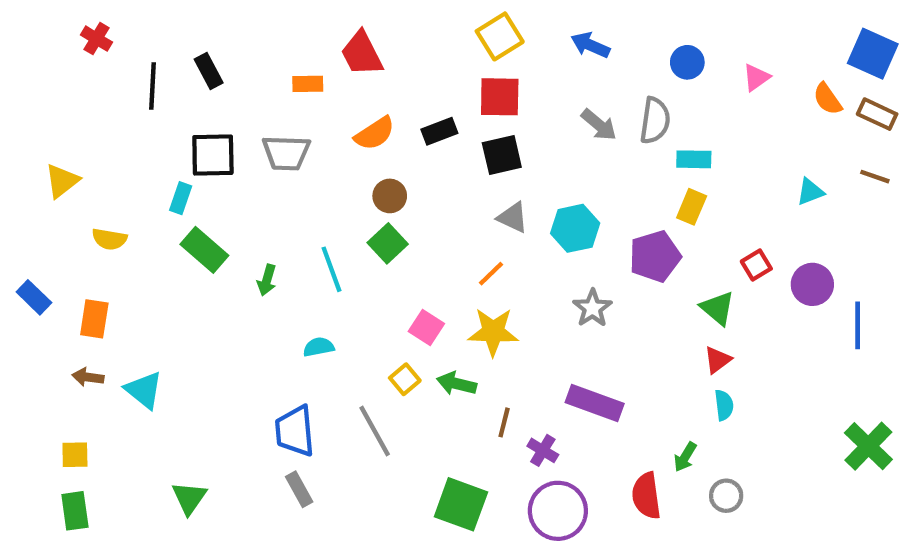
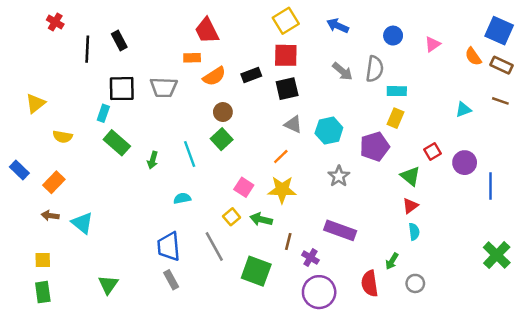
orange rectangle: (308, 84) -> (192, 58), moved
orange rectangle: (94, 319) -> (54, 182), turned 35
green square: (461, 504) -> (256, 271), moved

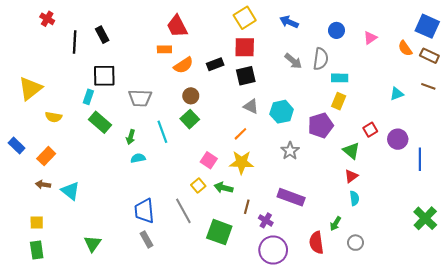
gray trapezoid: (164, 87) -> (140, 98), moved
yellow triangle: (35, 103) -> (30, 88), size x1.4
cyan semicircle: (182, 198) -> (138, 158), moved

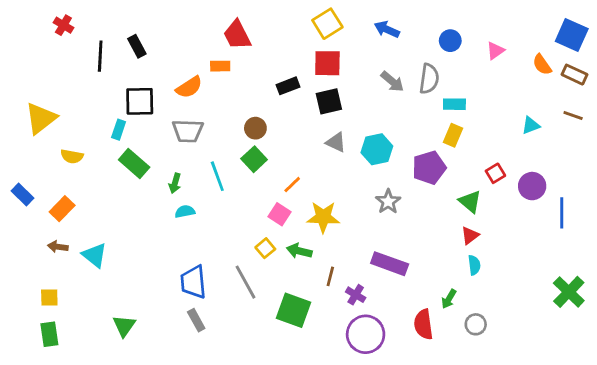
orange semicircle: (183, 65) -> (189, 87), moved
orange line: (240, 134) -> (292, 185), moved

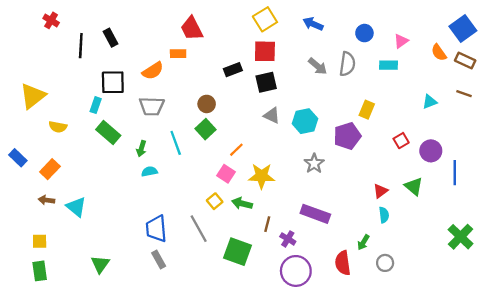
blue square: (572, 35) -> (463, 28), turned 30
cyan rectangle: (454, 104) -> (388, 65), moved
green triangle: (470, 202) -> (414, 186), moved

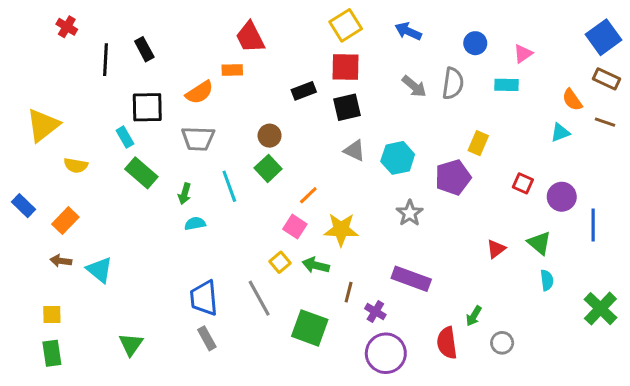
orange semicircle: (439, 52) -> (572, 100), moved
cyan rectangle: (96, 105) -> (125, 137), turned -49
red square: (401, 141) -> (523, 183), turned -35
cyan semicircle: (384, 215) -> (547, 280), moved

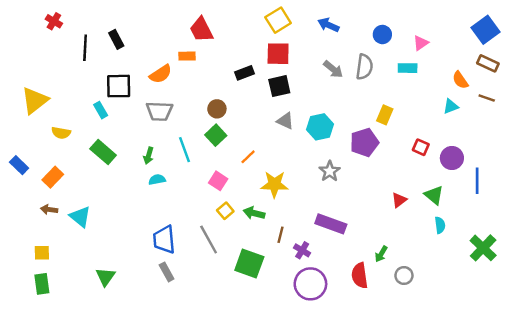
green rectangle: (141, 173) -> (103, 152), moved
pink square: (295, 227) -> (218, 181), moved

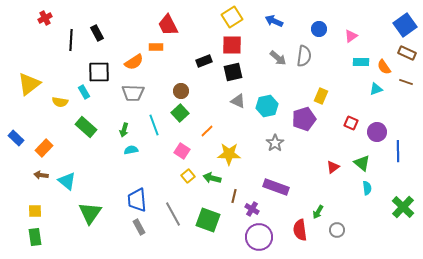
red cross: (54, 21) -> (45, 18), turned 32
cyan rectangle: (408, 68) -> (361, 62), moved
yellow semicircle: (61, 133) -> (60, 102), moved
gray line: (209, 240) -> (173, 214), moved
green triangle: (105, 277) -> (90, 213), moved, size x1.4

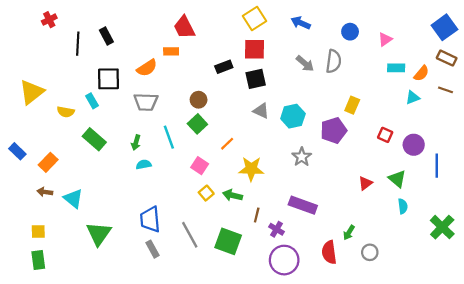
orange semicircle: (384, 67) -> (421, 73), turned -105

